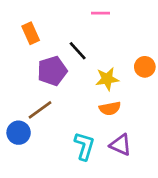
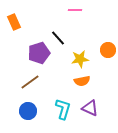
orange rectangle: (31, 33) -> (14, 22), moved
blue circle: (19, 133) -> (28, 111), moved

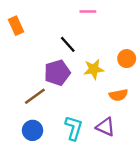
purple pentagon: (39, 53) -> (57, 73), moved
orange semicircle: (82, 81) -> (118, 95), moved

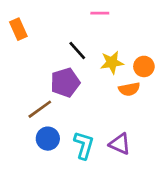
yellow star: (94, 69) -> (112, 62), moved
orange semicircle: (118, 95) -> (129, 89), moved
blue circle: (33, 130) -> (48, 139), moved

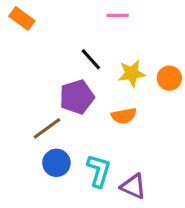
orange rectangle: (18, 29) -> (22, 19), moved, turned -30
orange semicircle: (129, 89) -> (124, 116), moved
purple triangle: (120, 144) -> (133, 186), moved

